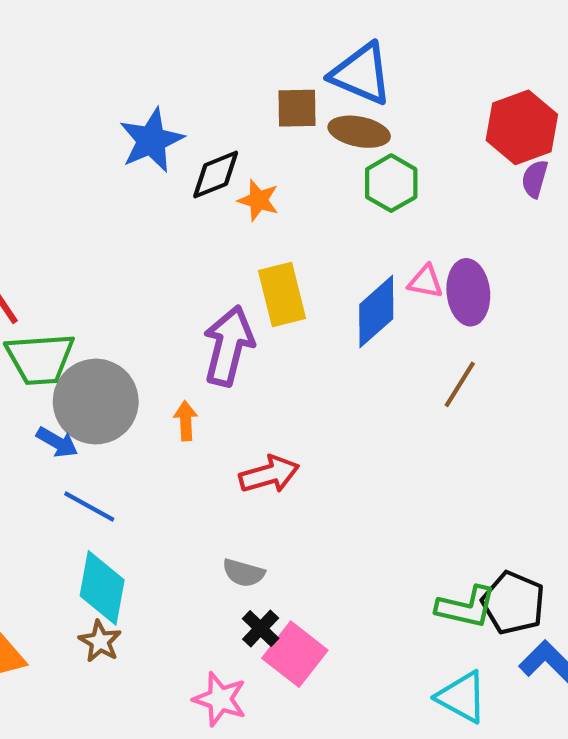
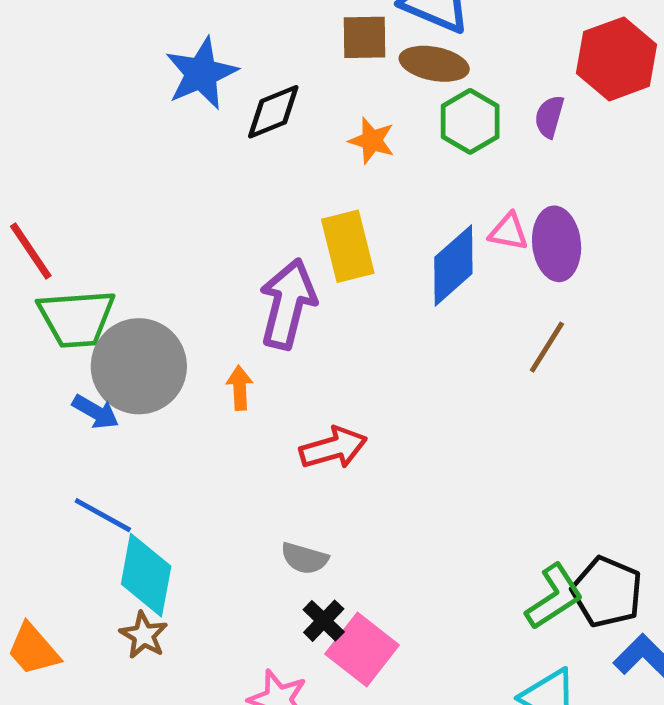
purple semicircle: (535, 179) -> (549, 117), moved
orange star: (258, 200) -> (372, 141), moved
blue line: (89, 506) -> (103, 515), moved
green L-shape: (466, 607) -> (554, 597), turned -46

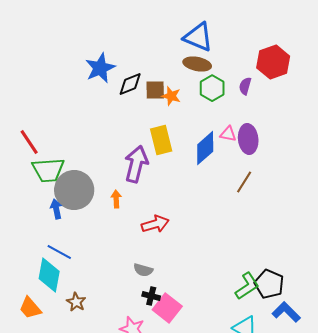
brown square: (365, 37) -> (155, 90), moved
blue arrow: (96, 412) -> (56, 209), turned -132
cyan diamond: (146, 575) -> (49, 275), moved
black cross: (324, 621) -> (151, 296), turned -30

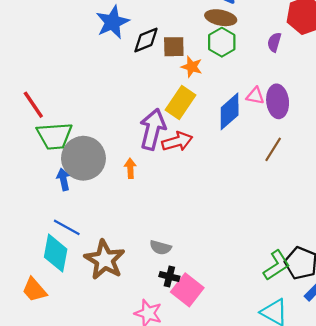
green hexagon: (212, 88) -> (222, 42), moved
orange star: (171, 96) -> (192, 67), moved
yellow rectangle: (161, 140) -> (181, 102), turned 48
red arrow: (155, 224) -> (177, 142), moved
brown star: (76, 302) -> (105, 260), moved, size x1.8

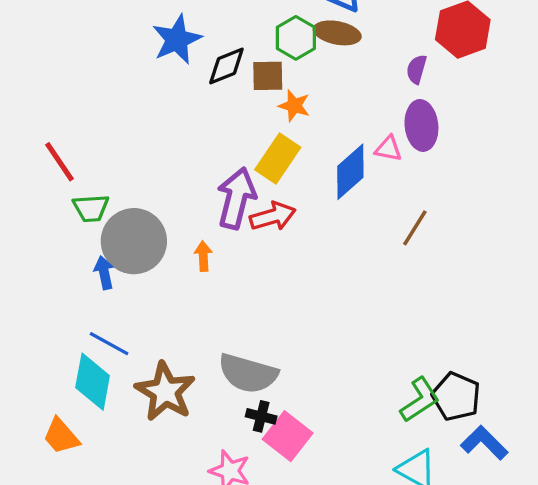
green hexagon: (222, 42) -> (296, 38), moved
purple ellipse: (278, 101) -> (421, 125), moved
green trapezoid: (54, 136) -> (91, 208), size x0.7
gray semicircle: (160, 247) -> (248, 373), size x1.8

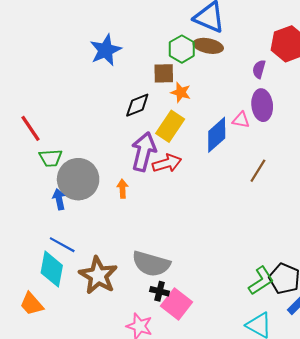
black diamond: (226, 66) -> (137, 105), moved

